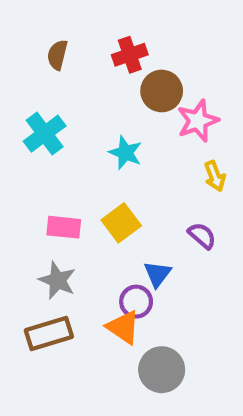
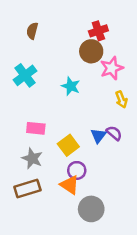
red cross: (130, 55) -> (98, 31), moved
yellow square: (121, 223) -> (68, 145), moved
blue triangle: (157, 274) -> (98, 136), moved

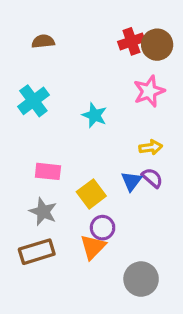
brown semicircle: (32, 31) -> (43, 41), turned 70
brown circle: (91, 51) -> (157, 45), moved
yellow arrow: (121, 99) -> (151, 147), moved, turned -77
orange triangle: (70, 185) -> (93, 247), turned 40
gray circle: (91, 209) -> (141, 279), moved

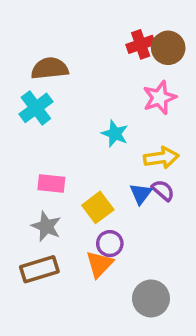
brown semicircle: (43, 41) -> (50, 68), moved, size x1.5
cyan star: (94, 115) -> (115, 134), moved
yellow arrow: (151, 147) -> (161, 158), size x1.4

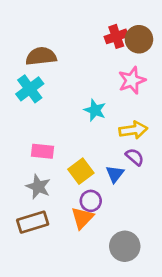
blue triangle: (141, 194) -> (115, 174), moved

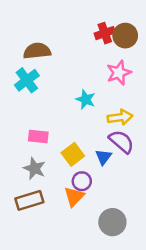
purple semicircle: (135, 157) -> (121, 142), size x1.5

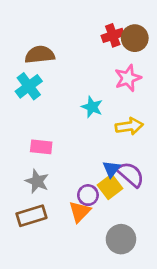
purple semicircle: (121, 142) -> (131, 174), moved
yellow square: (73, 154) -> (110, 187), moved

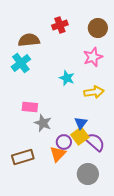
red cross: (113, 35) -> (60, 25), moved
purple semicircle: (131, 174) -> (95, 142), moved
gray star: (37, 181) -> (43, 123), moved

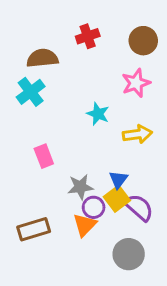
pink rectangle: (30, 107) -> (44, 156), turned 63
gray star: (43, 123) -> (80, 187), moved, turned -30

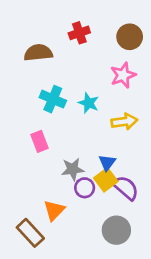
cyan cross: (31, 92) -> (53, 99), moved, turned -30
orange triangle: (85, 225) -> (54, 210), moved
brown rectangle: (34, 229) -> (30, 233), moved, turned 64

